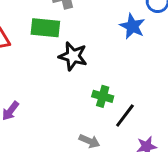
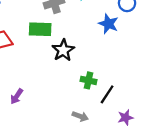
black star: (73, 56) -> (63, 50), turned 30

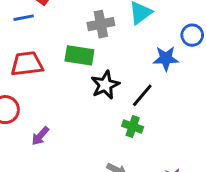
blue star: (108, 24) -> (166, 58), turned -30
black line: (107, 94) -> (142, 95), moved

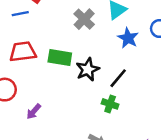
gray cross: (101, 24) -> (84, 19), turned -35
green rectangle: (79, 55) -> (60, 57), moved
blue star: (166, 58) -> (128, 38), moved, turned 30

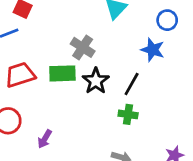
gray cross: (84, 19) -> (83, 47), moved
blue star: (128, 38) -> (153, 50), moved

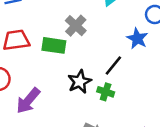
black star: (96, 81) -> (80, 82), moved
purple arrow: (45, 139) -> (28, 101), size x1.6

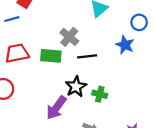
black line: (113, 66) -> (87, 56), moved, turned 48
purple arrow: (28, 101) -> (56, 108), moved

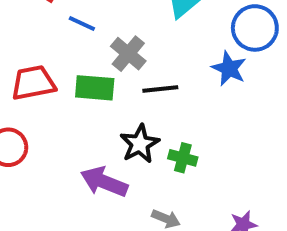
blue line: (12, 19) -> (82, 23), moved, turned 40
blue circle: (139, 22) -> (255, 28), size x1.5
purple arrow: (56, 108) -> (104, 182), turned 75

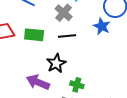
gray cross: (128, 54) -> (64, 13), moved
green cross: (183, 158) -> (77, 85), moved

